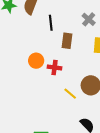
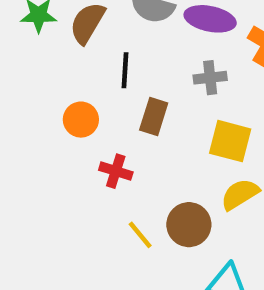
gray cross: (89, 19) -> (210, 78), turned 32
orange circle: (36, 61) -> (81, 120), moved

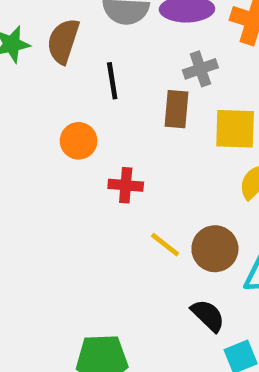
brown rectangle: (154, 117) -> (176, 109), moved
brown circle: (189, 225) -> (215, 249), moved

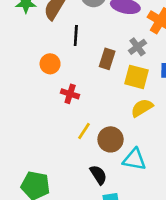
gray cross: (200, 69) -> (137, 47), moved, turned -30
yellow line: (165, 245) -> (84, 131), turned 72

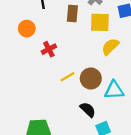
red cross: (70, 94) -> (49, 49), turned -32
yellow line: (84, 131) -> (67, 77), turned 40

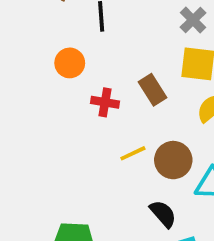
brown rectangle: (72, 13) -> (153, 90), moved, turned -42
red cross: (49, 49) -> (105, 102), turned 32

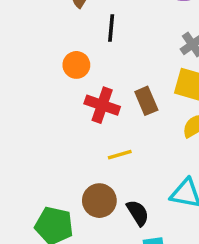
red cross: (105, 102) -> (102, 105), size x1.4
brown circle: (173, 160) -> (99, 201), moved

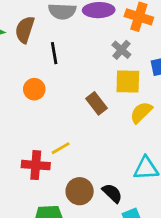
red cross: (102, 105) -> (36, 165), moved
yellow line: (120, 155) -> (61, 148), moved

